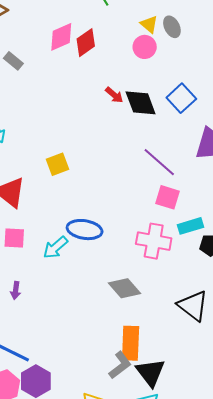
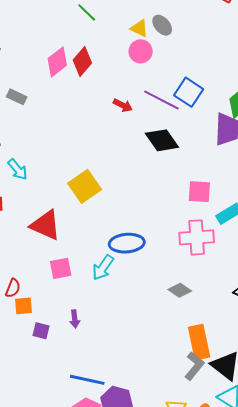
black diamond: (141, 103) -> (162, 140), moved
purple line: (159, 162) -> (161, 100), moved
yellow square: (57, 164) -> (85, 186), size x1.4
gray diamond: (124, 288) -> (180, 290), size x0.7

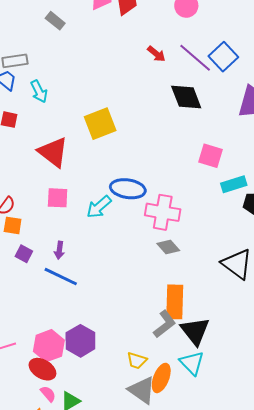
pink cross: (197, 237) -> (163, 212), moved
blue line: (87, 380) -> (61, 277), moved

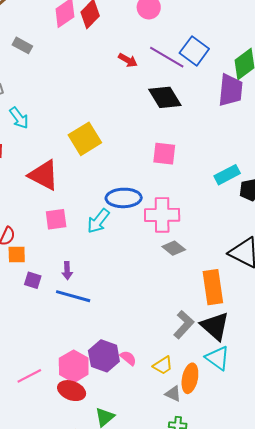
pink square: (211, 156) -> (164, 154), moved
orange rectangle: (175, 302) -> (213, 287), moved
yellow trapezoid: (137, 360) -> (163, 365), turned -40
gray triangle: (142, 390) -> (173, 394), size x0.6
pink semicircle: (48, 394) -> (128, 358), moved

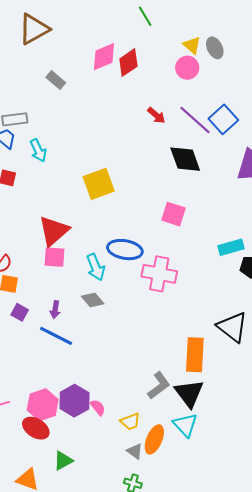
red triangle: (44, 175) -> (54, 231), moved, turned 40
cyan arrow: (98, 221) -> (96, 267), turned -72
gray diamond: (174, 248) -> (93, 300), moved

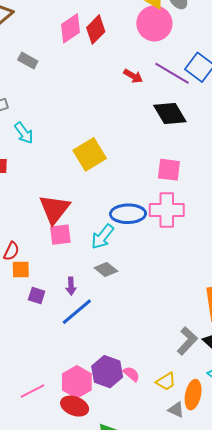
pink circle: (187, 68) -> (154, 23), size x1.5
cyan arrow: (96, 267) -> (103, 237), turned 72
pink cross: (159, 274) -> (167, 210), moved
blue line: (56, 336) -> (77, 312), turned -56

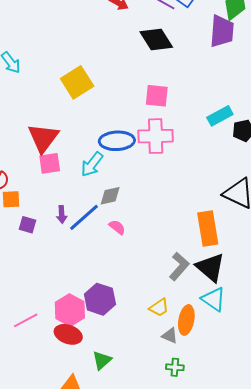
gray diamond: (106, 269) -> (110, 196), moved, turned -50
blue line: (77, 312) -> (84, 217), moved
pink semicircle: (131, 374) -> (117, 227), moved

